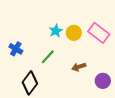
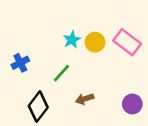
blue cross: (16, 49) -> (20, 63), turned 32
brown arrow: (79, 67) -> (85, 99), moved

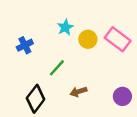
cyan star: (72, 40) -> (65, 27), moved
blue cross: (20, 63) -> (25, 45), moved

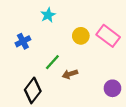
cyan star: (65, 27) -> (48, 15), moved
brown arrow: (78, 92) -> (70, 74), moved

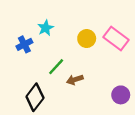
cyan star: (48, 15) -> (46, 28), moved

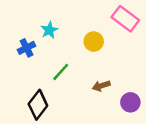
pink rectangle: (116, 39) -> (125, 19), moved
brown arrow: (75, 80) -> (101, 86), moved

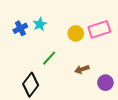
pink rectangle: (125, 19) -> (99, 29), moved, turned -55
blue cross: (27, 48) -> (20, 28), moved

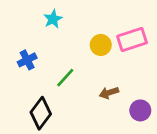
cyan star: (40, 24) -> (53, 19), moved
blue cross: (20, 28) -> (27, 60), moved

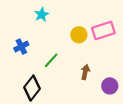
brown arrow: (109, 93) -> (85, 72), turned 120

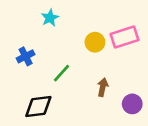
black diamond: (32, 88) -> (38, 106), turned 45

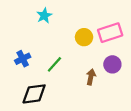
blue cross: (26, 56) -> (23, 59), moved
purple circle: (132, 104) -> (112, 64), moved

